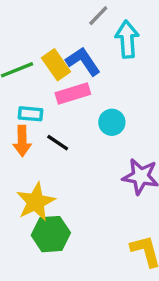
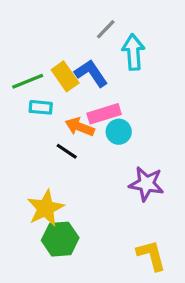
pink rectangle: (73, 93) -> (104, 114), moved
cyan rectangle: (31, 114) -> (41, 107), moved
orange arrow: (22, 141) -> (80, 127), moved, turned 112

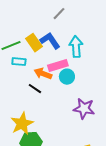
cyan arrow: (133, 52) -> (76, 47), moved

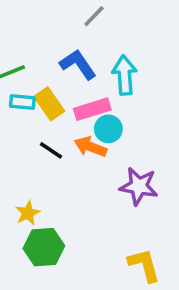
yellow rectangle: (34, 43) -> (49, 104), moved
orange arrow: (43, 74) -> (90, 147), moved
yellow star: (22, 124) -> (28, 213), size x0.6

